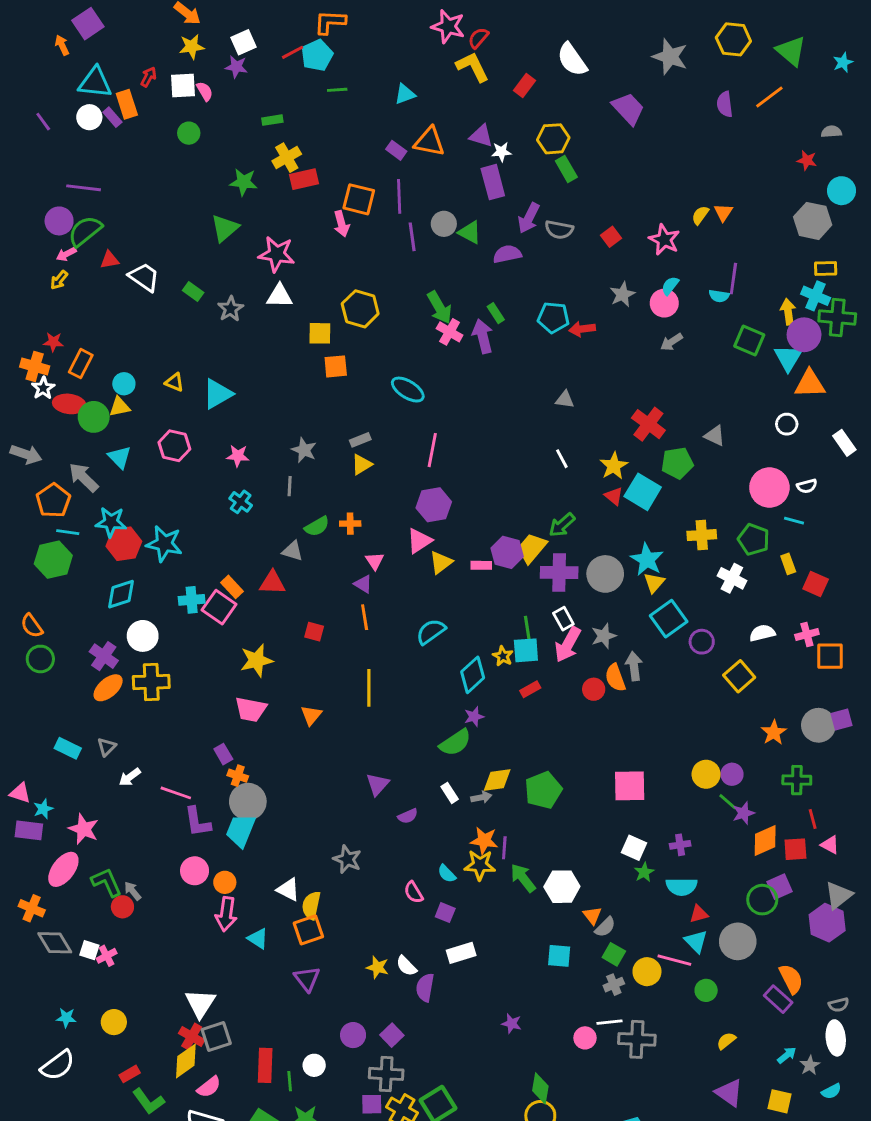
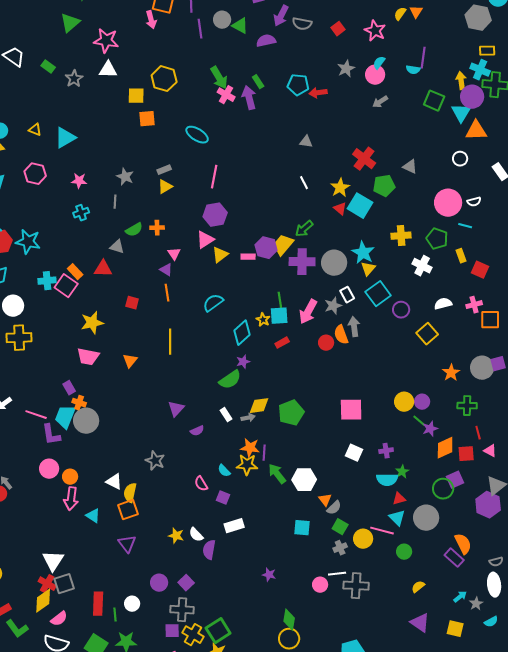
cyan cross: (241, 502) -> (81, 213), turned 35
white rectangle: (563, 619) -> (347, 295), moved
cyan trapezoid: (241, 830) -> (65, 417), moved
green star: (644, 872) -> (402, 472), moved

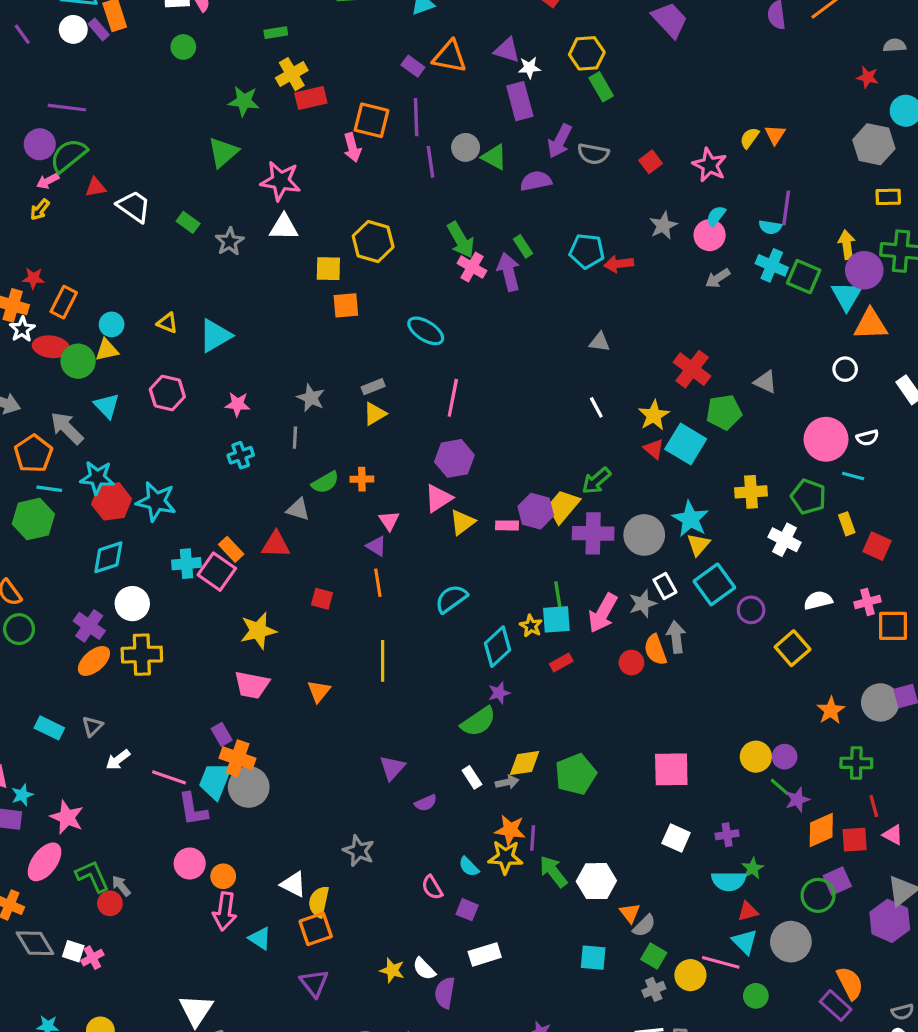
cyan cross: (480, 70) -> (772, 265), moved
orange cross: (79, 403) -> (238, 758), size x1.5

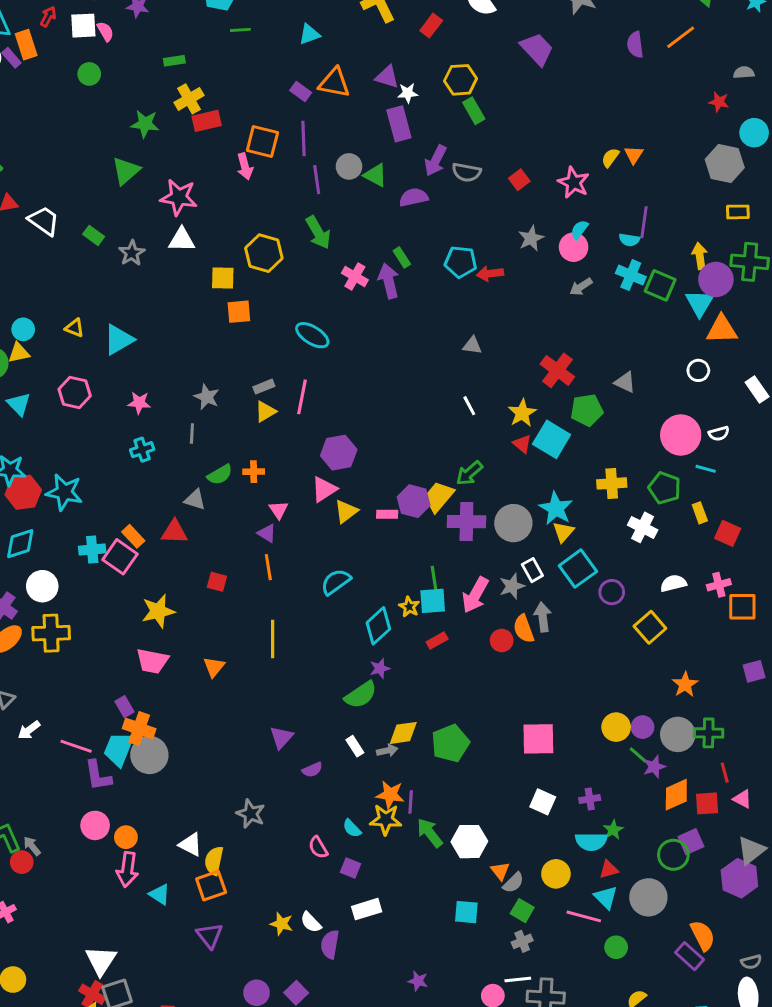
green arrow: (461, 240) -> (318, 232), moved
pink line: (453, 398) -> (302, 397), moved
gray circle: (880, 702) -> (678, 734), moved
yellow circle: (690, 975) -> (556, 874), moved

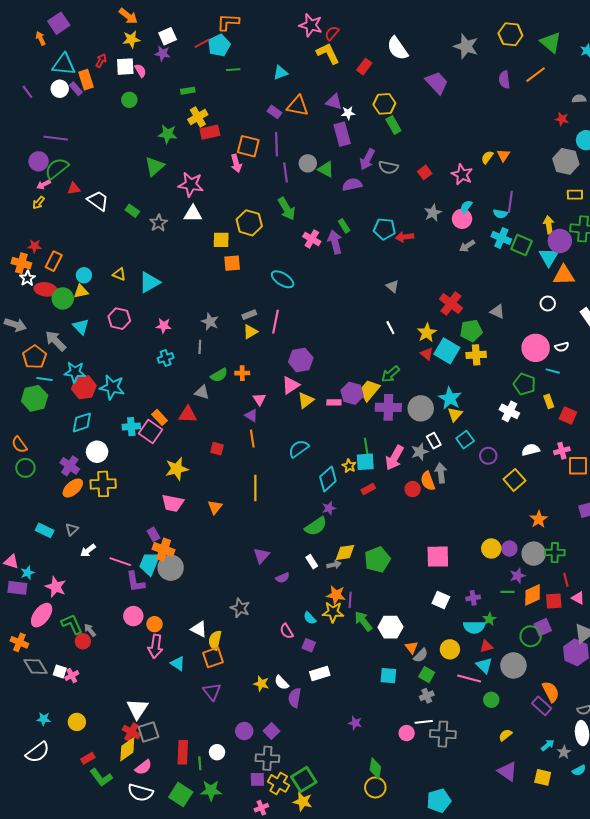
gray triangle: (472, 345) -> (392, 286), turned 32
yellow cross: (612, 483) -> (476, 355), moved
cyan square: (578, 569) -> (465, 440), size x0.7
green line: (638, 755) -> (507, 592), moved, turned -40

